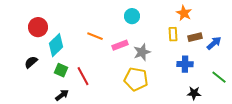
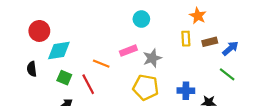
orange line: (95, 36) -> (101, 64), moved
cyan diamond: (56, 45) -> (59, 51), turned 35
black semicircle: (31, 62) -> (32, 69), turned -56
blue cross: (185, 64) -> (186, 91), moved
green line: (219, 77) -> (227, 74), moved

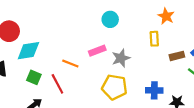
brown rectangle: (210, 42) -> (177, 56), moved

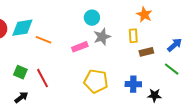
cyan diamond: (28, 51) -> (22, 28), moved
brown rectangle: (177, 56) -> (146, 52), moved
gray star: (121, 58) -> (102, 37), moved
orange line: (70, 63) -> (44, 40), moved

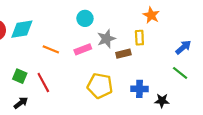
cyan circle: (92, 18) -> (85, 18), moved
orange line: (44, 40) -> (51, 49), moved
brown rectangle: (146, 52) -> (123, 54), moved

